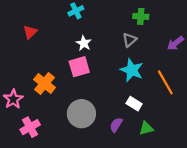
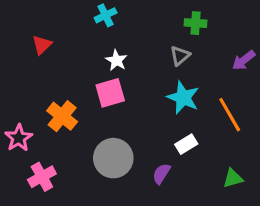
white rectangle: (134, 104) -> (186, 144), turned -64
green triangle: (146, 128) -> (233, 178), moved

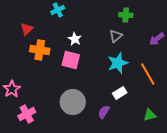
cyan cross: (106, 15) -> (58, 10), moved
pink square: (110, 93) -> (71, 60), turned 30
cyan star: (183, 98) -> (118, 63), turned 30
orange cross: (62, 116) -> (40, 50), moved, turned -30

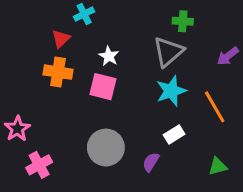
red triangle: (27, 29) -> (61, 39), moved
gray triangle: (116, 36) -> (168, 52), size x1.6

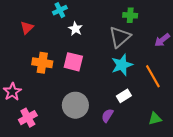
red triangle: (61, 39) -> (27, 28), moved
white star: (109, 56) -> (75, 29), moved
orange cross: (58, 72) -> (42, 63), moved

